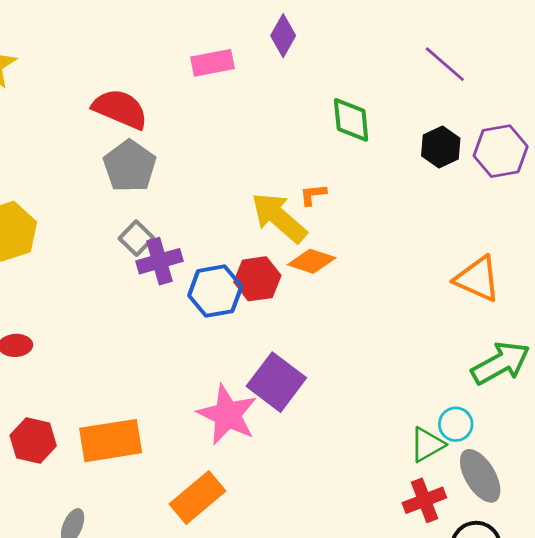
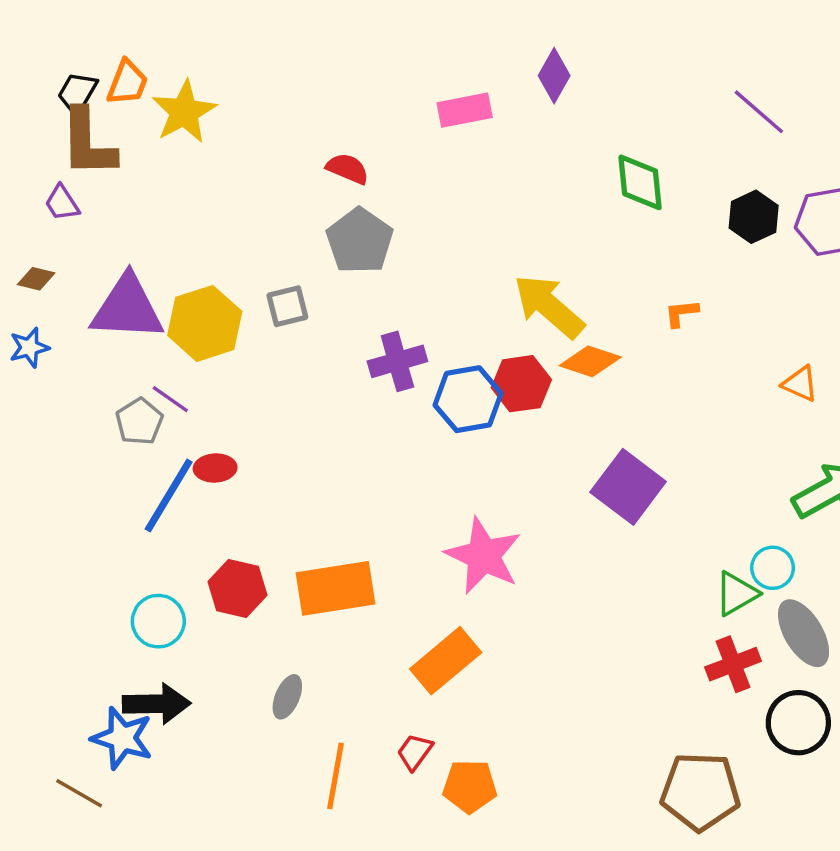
red semicircle: (120, 109) -> (348, 169), size x0.6
orange L-shape: (313, 195) -> (681, 313), moved
gray square: (136, 238) -> (287, 306), moved, turned 32
orange triangle: (477, 279) -> (800, 384), size x0.6
purple square: (276, 382) -> (628, 487), moved

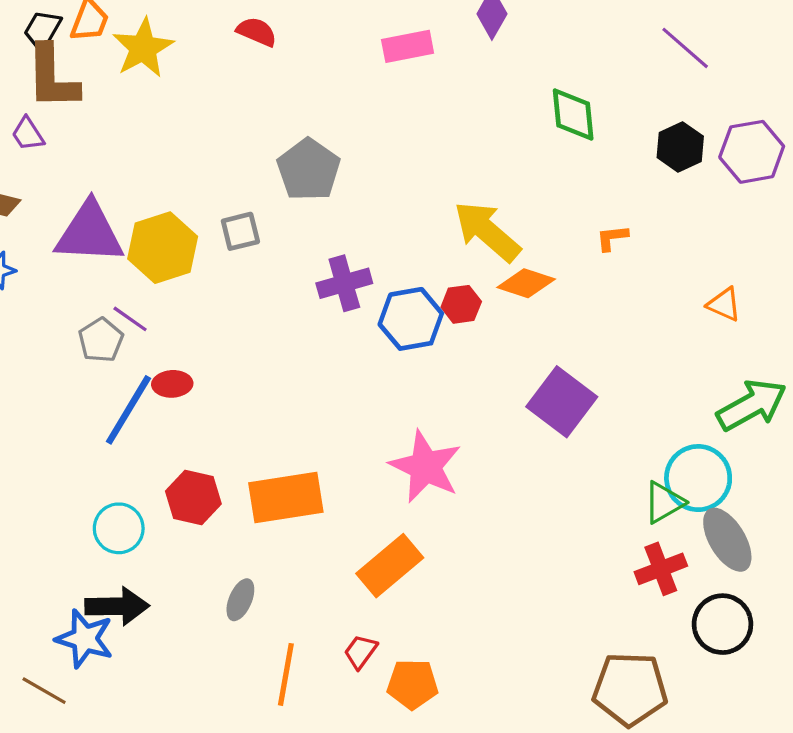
red semicircle: (348, 169) -> (257, 32), moved
red hexagon: (521, 384) -> (461, 304), size x0.7
cyan circle: (773, 568) -> (698, 478), size x1.6

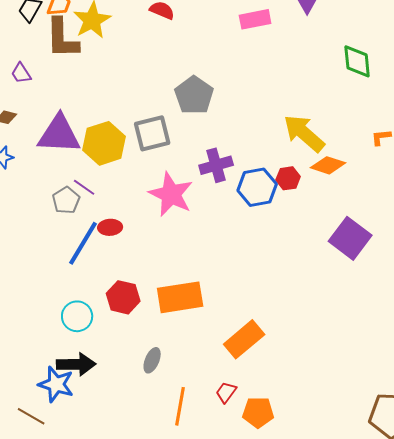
brown L-shape: (52, 77) -> (62, 38), moved
gray square: (240, 231) -> (152, 133), size x1.5
pink star: (425, 467) -> (171, 194), moved

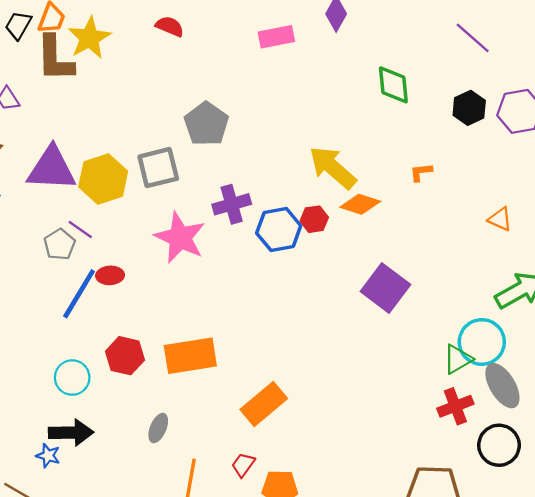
blue star: (56, 384) -> (48, 456), size x0.6

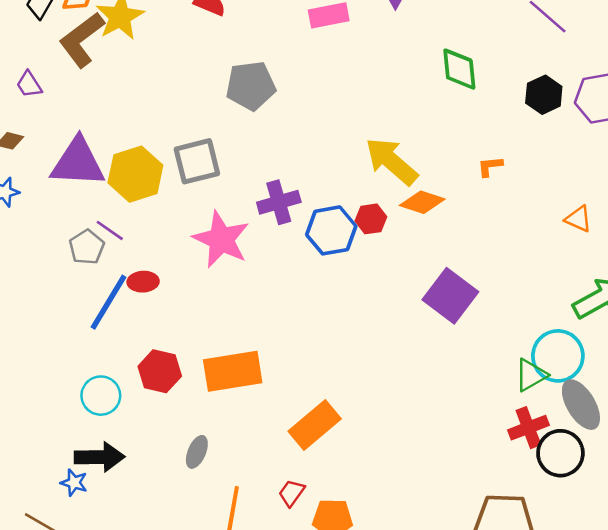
brown L-shape: (55, 59) -> (82, 40), turned 54
gray pentagon: (206, 124) -> (251, 86), moved, turned 30
black circle: (499, 445) -> (560, 453), moved

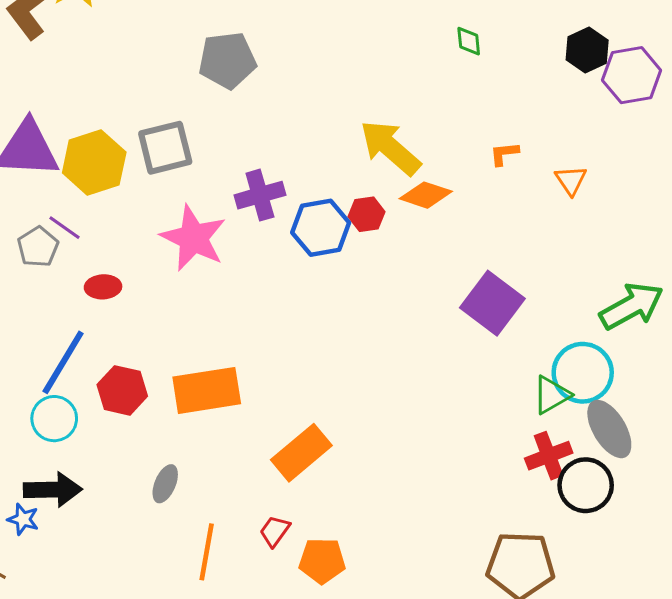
green diamond: (459, 69) -> (469, 41), size x0.6
black hexagon: (544, 95) -> (587, 50), moved
orange triangle: (578, 219) -> (571, 180), moved, turned 32
purple square: (450, 296) -> (492, 303), moved
blue line: (109, 302) -> (63, 362), moved

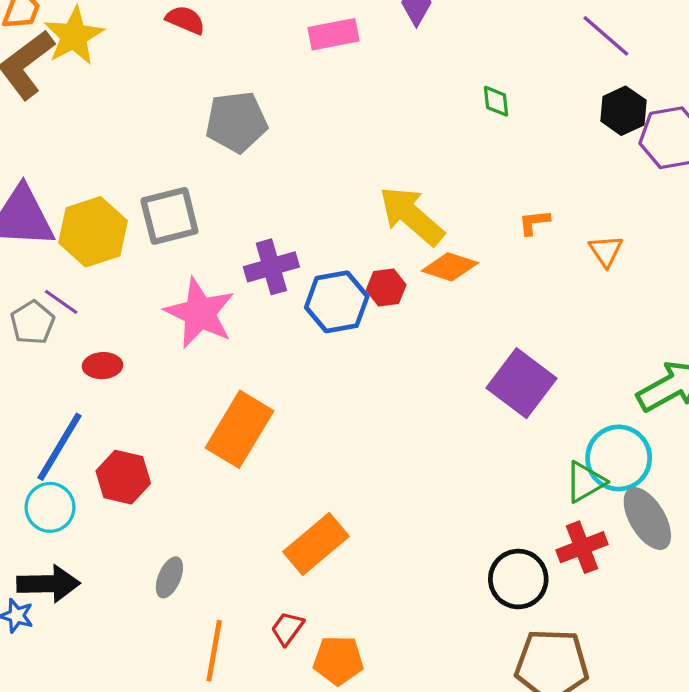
orange rectangle: (207, 390) -> (240, 429), moved, turned -50
black circle: (586, 485) -> (518, 579), moved

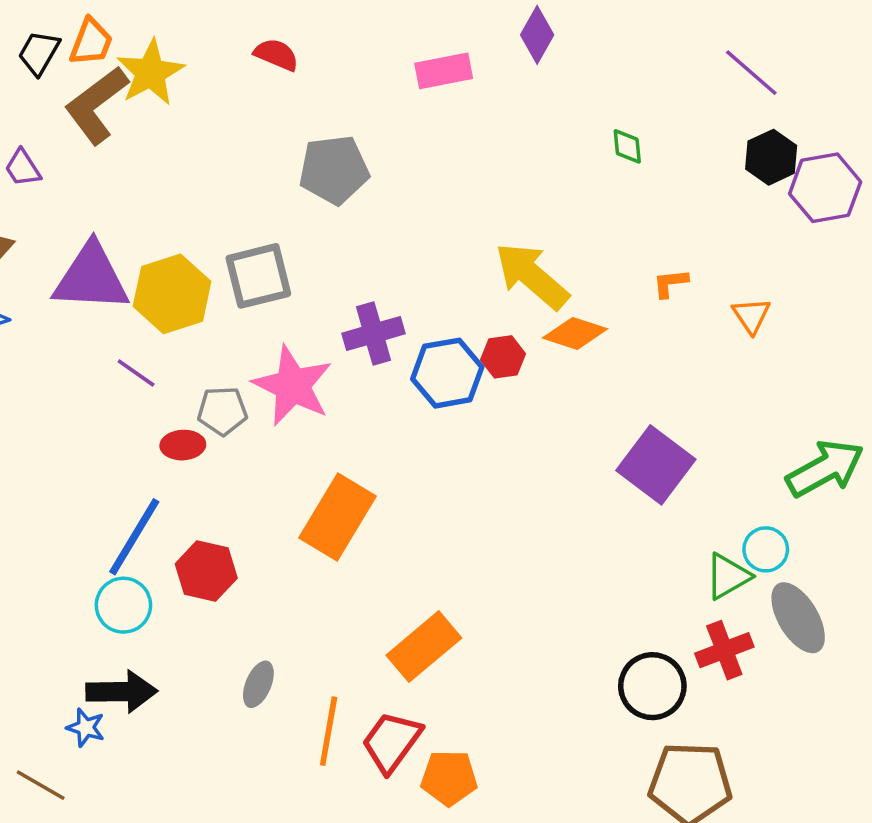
gray pentagon: (32, 323) -> (222, 411), moved, turned 30
cyan circle: (619, 458) -> (766, 549), size x0.6
red trapezoid: (287, 628) -> (392, 742), size x1.6
orange line: (214, 651) -> (329, 731), moved

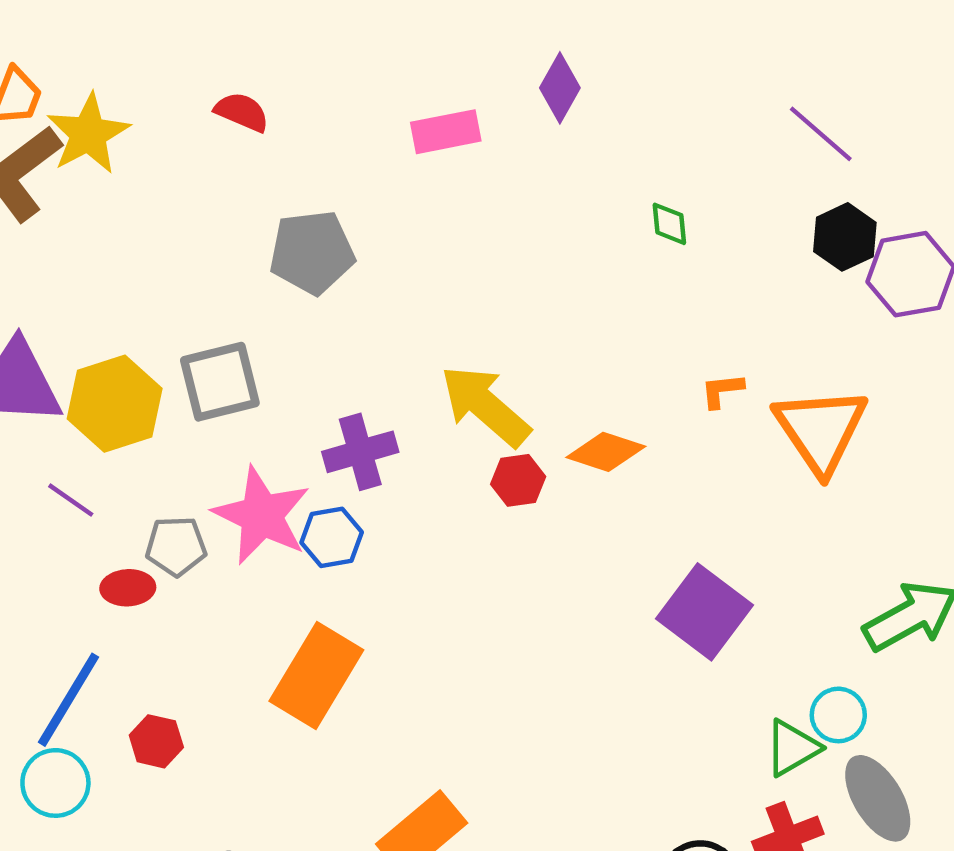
yellow arrow: (532, 276) -> (485, 406), moved
orange triangle: (751, 316) -> (821, 430), size x2.0
blue hexagon: (447, 373) -> (332, 537), moved, size x0.7
red hexagon: (206, 571) -> (156, 741), size x0.7

